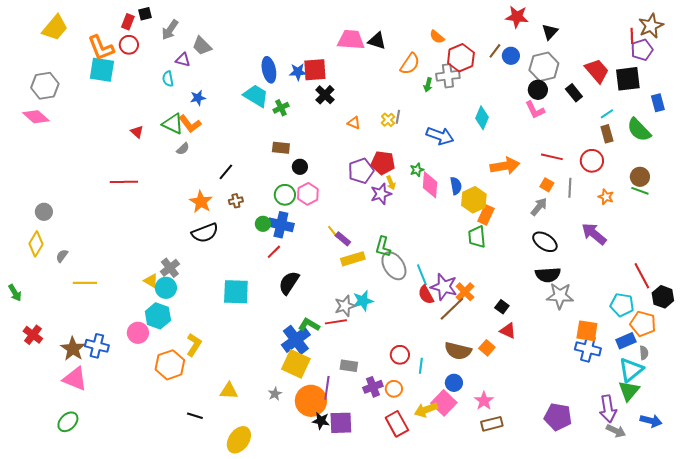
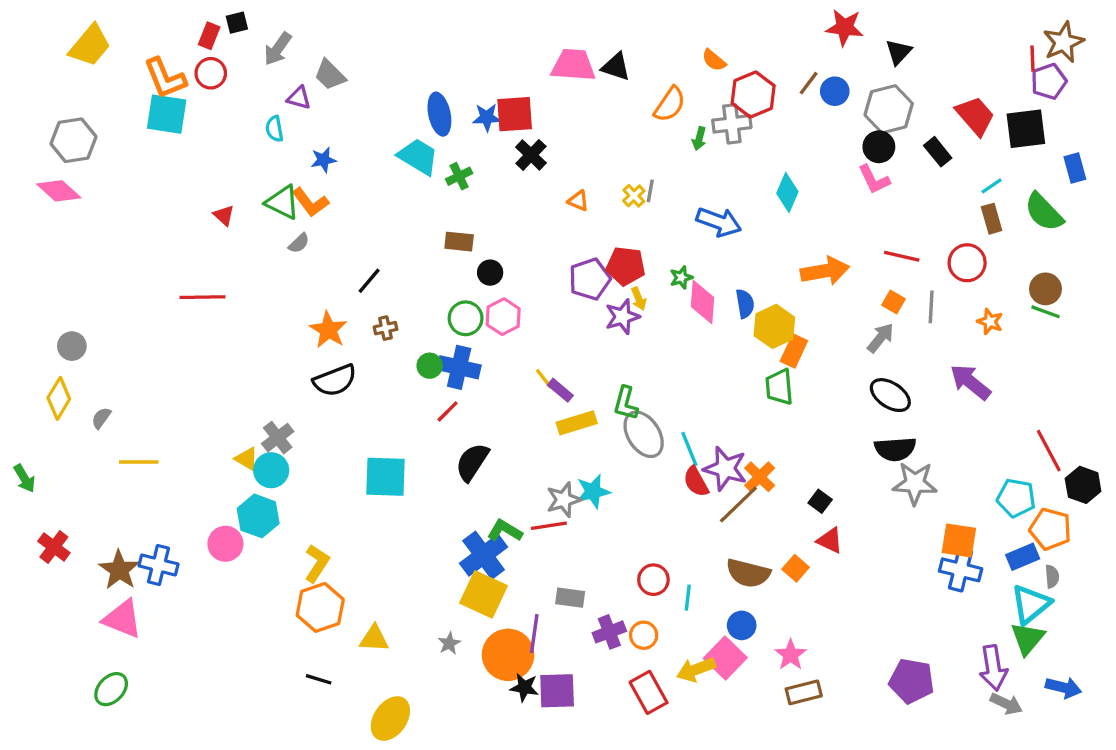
orange hexagon: (170, 365) -> (320, 607), moved

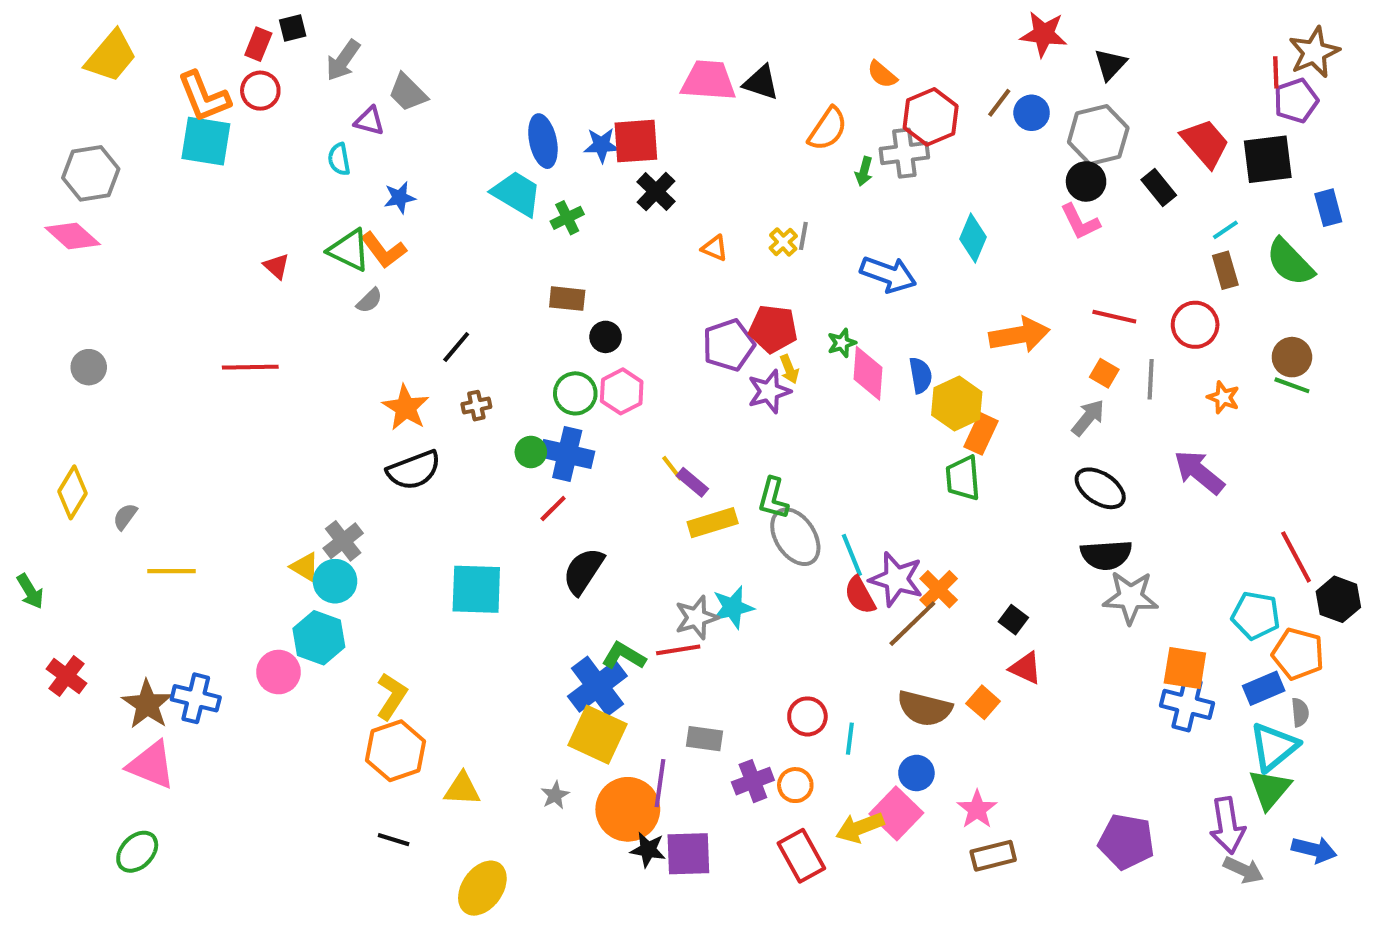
gray circle: (72, 346) -> (89, 367), moved

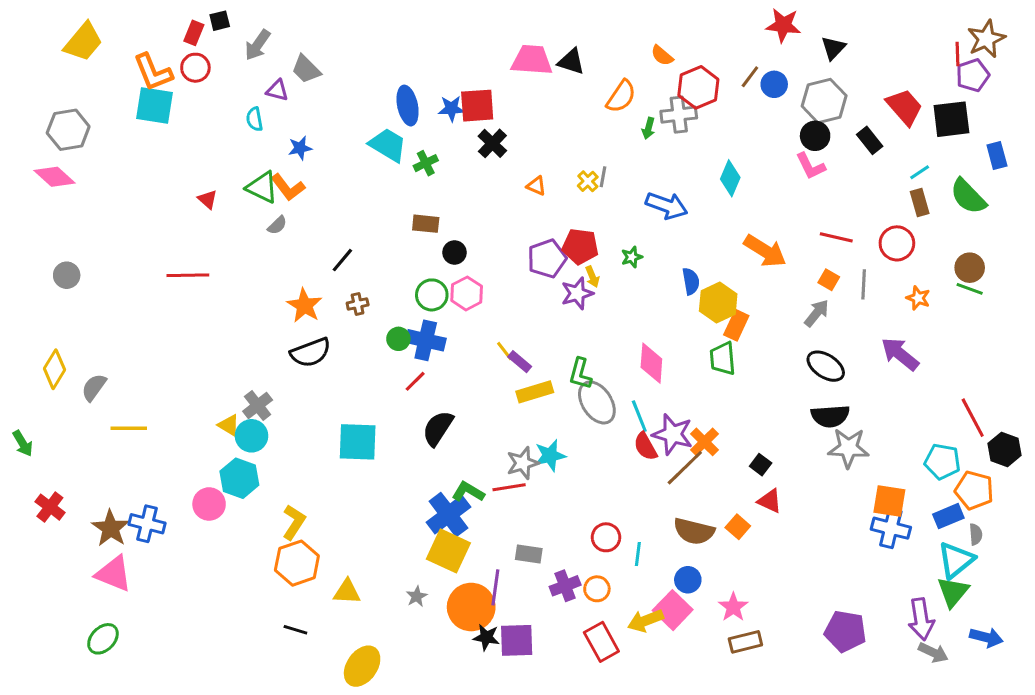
orange arrow: (1019, 335) -> (765, 251), turned 42
pink diamond: (868, 373) -> (651, 363), moved
gray semicircle: (125, 517) -> (94, 387), size x1.4

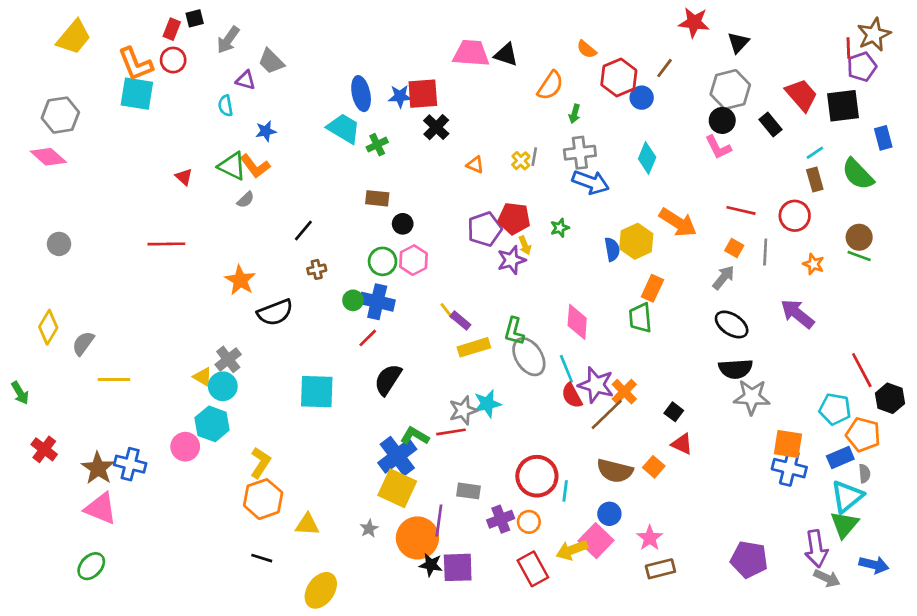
blue circle: (774, 84) -> (642, 98), moved
gray cross: (679, 115) -> (580, 153), moved
yellow hexagon: (718, 302) -> (636, 241), moved
orange star: (305, 306) -> (240, 280), moved
red circle: (606, 537) -> (537, 476), size x1.6

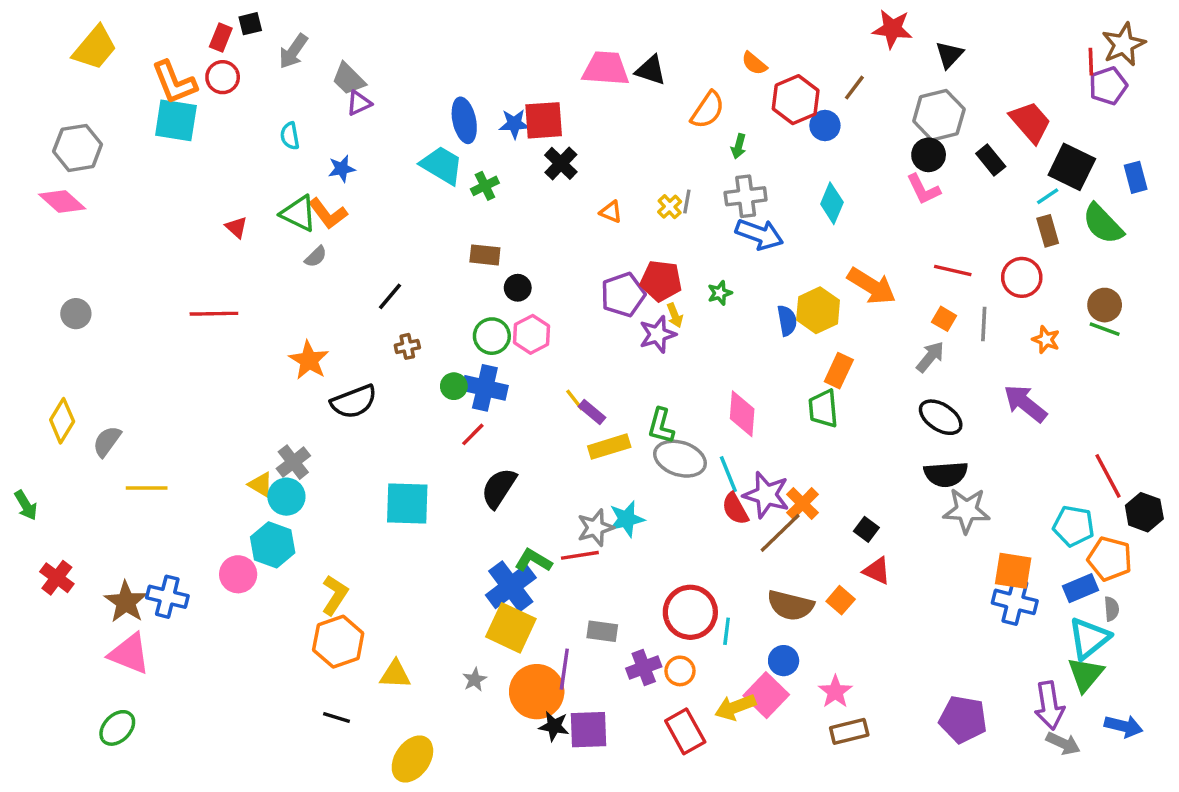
purple triangle: (246, 80) -> (359, 103), moved, turned -40
black square: (843, 106) -> (1072, 167), moved, turned 33
gray ellipse: (529, 357) -> (680, 459), turned -39

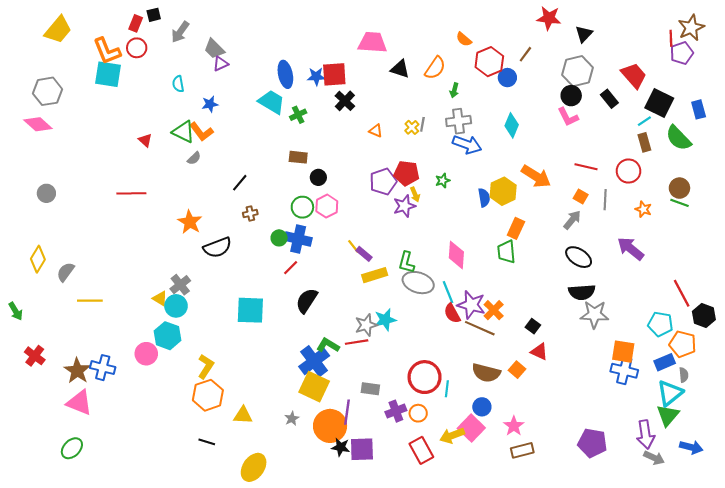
black triangle: (651, 70) -> (400, 69), moved
brown line: (780, 533) -> (480, 328), turned 68

